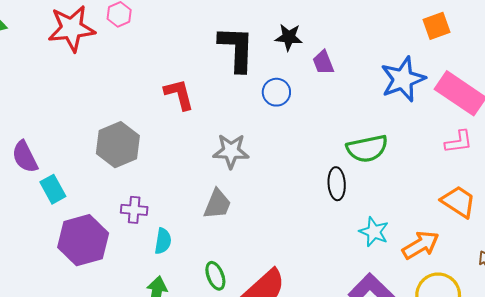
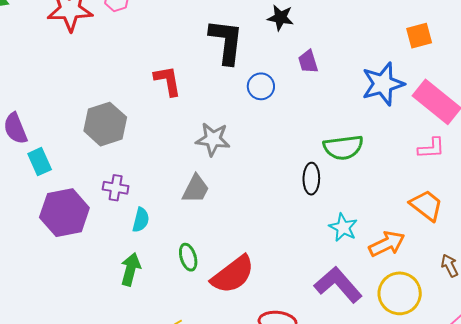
black star: (289, 37) -> (280, 18), moved

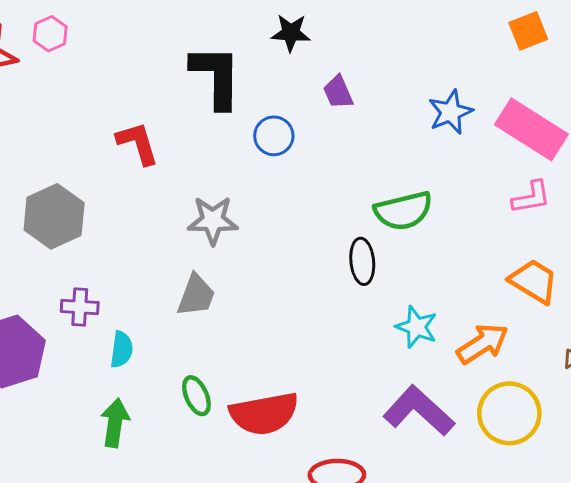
orange square: (419, 36) -> (528, 31), moved
blue star: (383, 84) -> (450, 112), size x0.7
red semicircle: (233, 275) -> (264, 414), turned 33

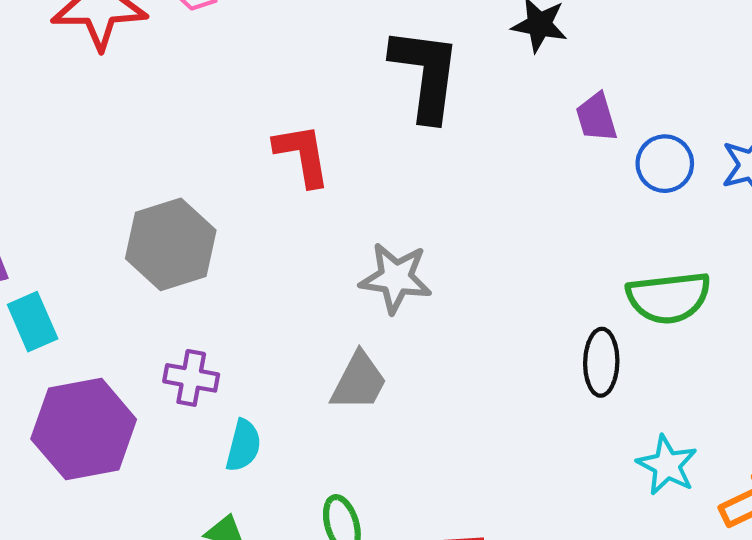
blue circle: (274, 136) -> (665, 164), moved

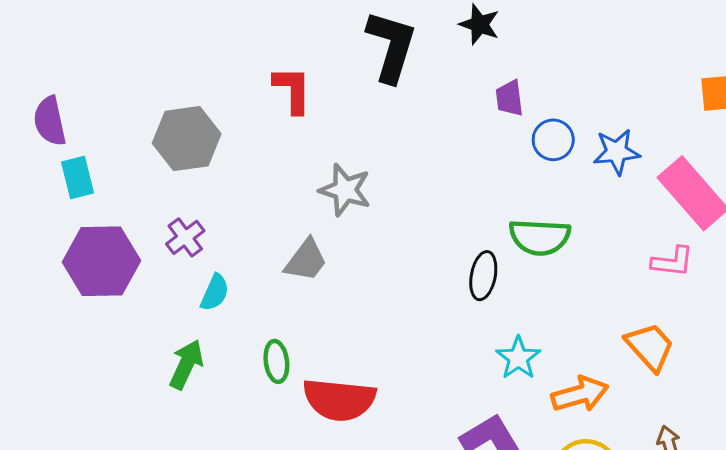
purple cross: (191, 378) -> (185, 237), turned 33

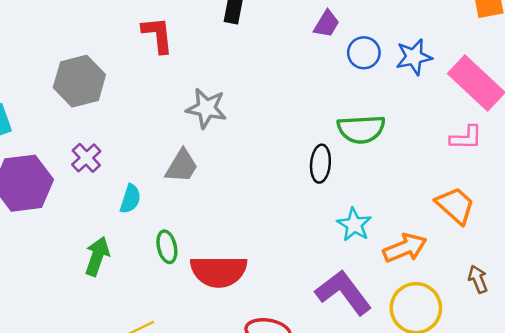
purple trapezoid: (509, 98) -> (327, 24), turned -136
cyan semicircle: (215, 293) -> (130, 199), moved

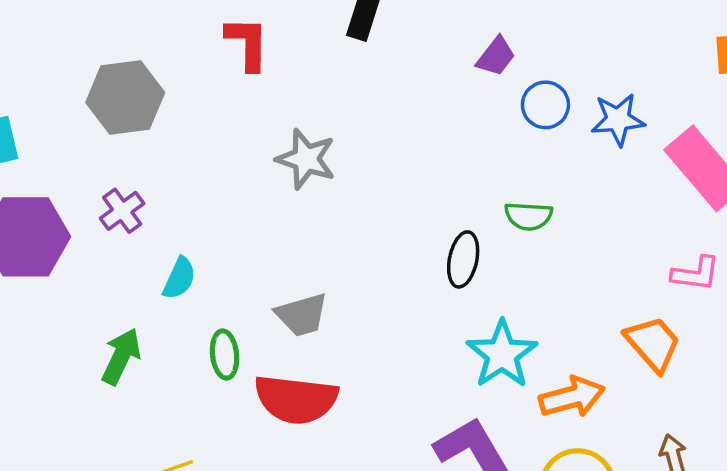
green semicircle: (361, 129) -> (528, 216), size x0.7
pink L-shape: (466, 138) -> (696, 274), moved
gray trapezoid: (182, 166) -> (302, 315), moved, turned 36
cyan star: (354, 225) -> (502, 354), size x1.4

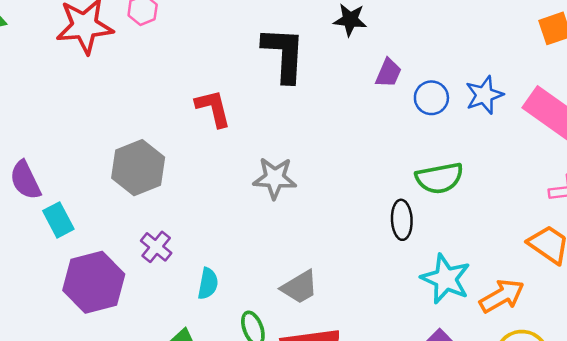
green semicircle: (528, 216) -> (439, 178), size x1.4

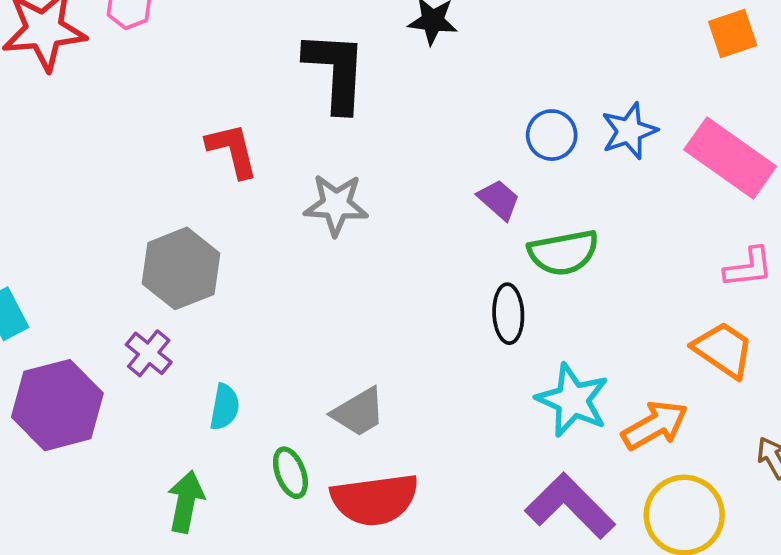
purple trapezoid: (388, 73) -> (499, 200), moved, turned -72
gray hexagon: (138, 168) -> (181, 268), moved
gray star: (275, 178) -> (336, 205), moved

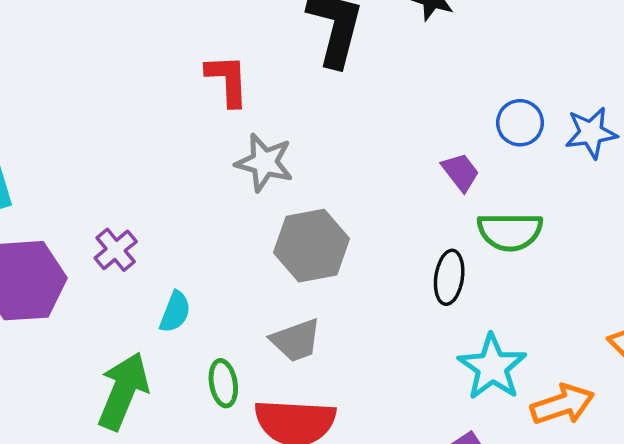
gray star: (336, 205) -> (264, 162), moved
gray hexagon: (181, 268) -> (311, 246), moved
green arrow: (186, 502) -> (123, 391), size x1.4

